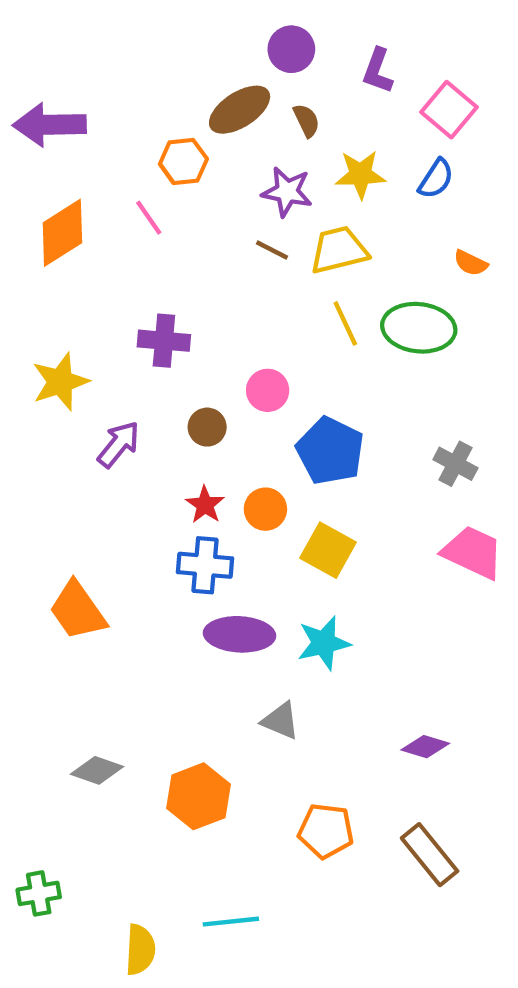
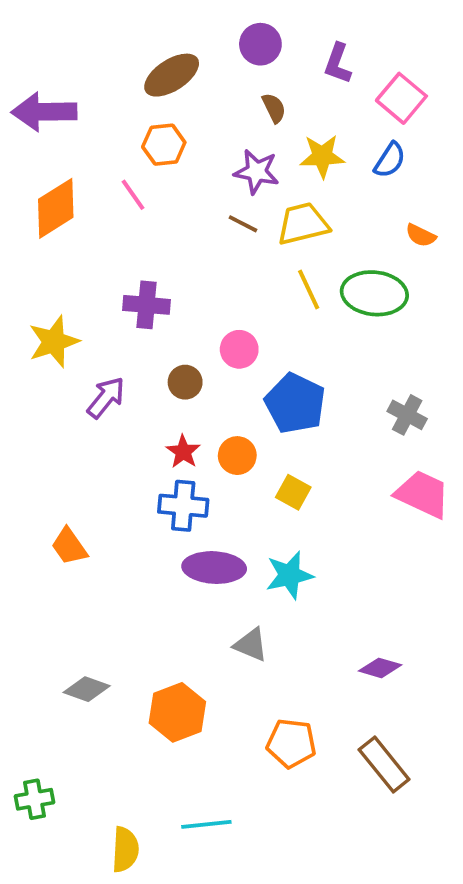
brown ellipse: (240, 110) -> (172, 75), moved
yellow square: (328, 550) -> (293, 492), size x0.7
orange trapezoid: (78, 611) -> (69, 546), size x0.7

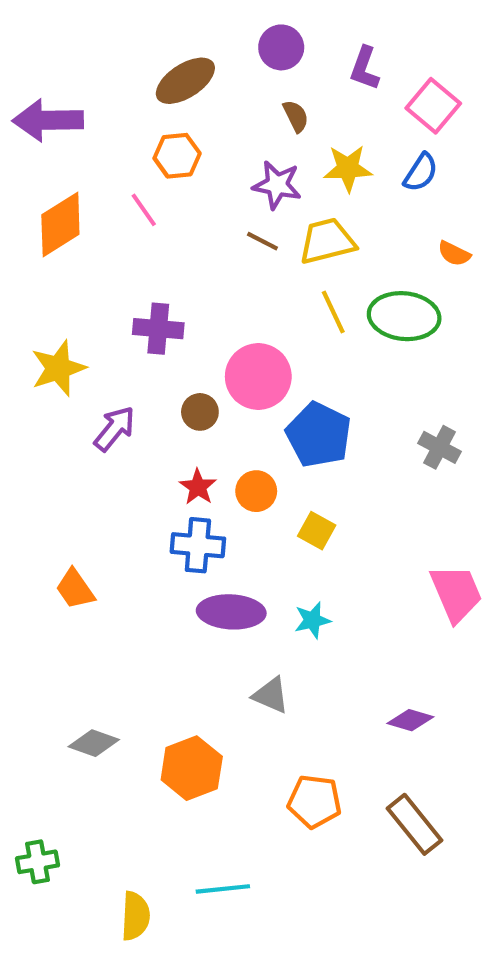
pink circle: (239, 349) -> (258, 377), size x1.6
pink trapezoid: (423, 494) -> (456, 593), moved, turned 42
cyan star: (289, 575) -> (312, 620), size x0.7

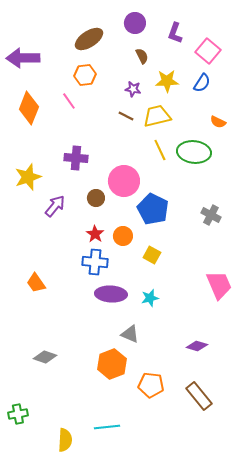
purple star: (277, 185) -> (133, 89), size x0.7
orange diamond: (60, 224) -> (29, 108), turned -36
orange hexagon: (192, 768) -> (112, 364), moved

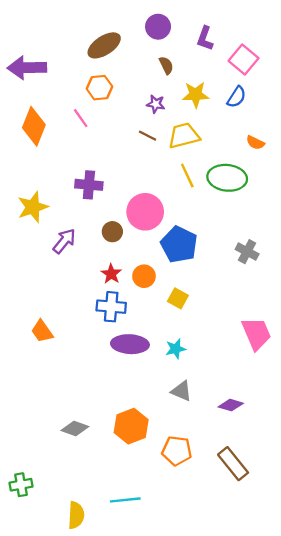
gray triangle: (130, 334) -> (181, 391), moved
gray diamond: (45, 357) -> (75, 428), moved

